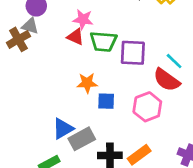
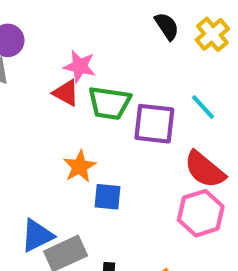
cyan line: (174, 61) -> (203, 107), moved
orange star: (87, 83) -> (80, 166), turned -30
pink hexagon: (147, 107) -> (201, 213), moved

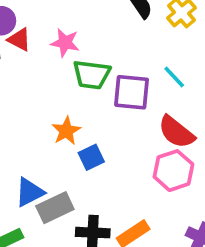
red triangle: (66, 93) -> (19, 40), moved
blue square: (108, 197) -> (91, 157), turned -30

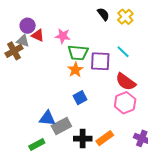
orange star: (66, 131) -> (75, 70), moved
blue triangle: (30, 192) -> (47, 118), turned 36

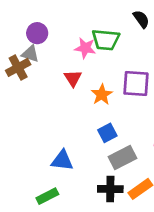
red triangle: (38, 35) -> (73, 78), moved, turned 32
green trapezoid: (78, 53) -> (106, 40), moved
gray rectangle: (61, 126) -> (123, 157), moved

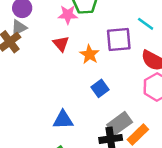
gray triangle: (30, 54) -> (19, 28), turned -36
gray rectangle: (123, 157) -> (120, 123), moved

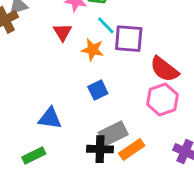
cyan line: (146, 24) -> (106, 25), moved
orange star: (89, 54) -> (93, 50), turned -30

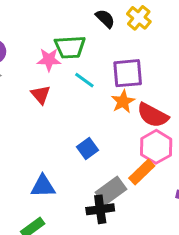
purple square: (129, 39) -> (128, 73), moved
orange star: (93, 50) -> (123, 102), moved, turned -30
orange rectangle: (132, 149) -> (142, 172), moved

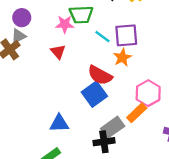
cyan line: (84, 80) -> (102, 37), moved
red semicircle: (153, 115) -> (100, 75), moved
blue square: (88, 149) -> (94, 94), size x1.5

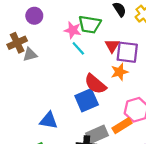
gray triangle: (19, 36) -> (30, 55), moved
cyan line: (102, 37) -> (78, 48), moved
red triangle: (58, 52) -> (112, 46), moved

